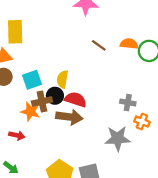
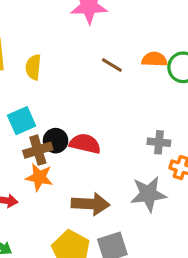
yellow semicircle: (62, 79) -> (33, 67), moved
orange star: (30, 112) -> (39, 177), moved
brown arrow: (69, 117) -> (91, 204), moved

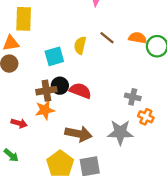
yellow semicircle: (33, 67) -> (80, 45), moved
cyan square: (22, 121) -> (54, 56), moved
orange star: (39, 177) -> (45, 110), turned -30

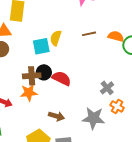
brown line: (107, 38) -> (89, 34), turned -56
yellow semicircle: (80, 45) -> (56, 38), moved
gray cross: (133, 97) -> (107, 88), turned 32
brown arrow: (78, 134) -> (56, 116), size x0.7

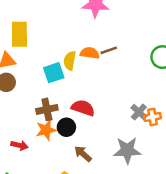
orange semicircle: (116, 36) -> (90, 53), moved
black circle: (44, 72) -> (66, 127), moved
orange cross: (117, 106) -> (153, 117), moved, turned -32
brown arrow: (56, 116) -> (83, 154), turned -147

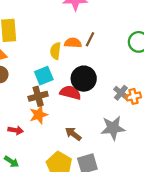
brown line: (109, 50) -> (90, 39), turned -40
cyan square: (54, 73) -> (44, 76), moved
black circle: (66, 127) -> (84, 79), moved, size x1.5

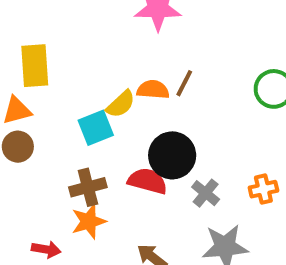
yellow semicircle: (55, 51) -> (121, 104), turned -140
cyan square: (44, 76) -> (96, 128), moved
gray cross: (121, 93) -> (206, 193), moved

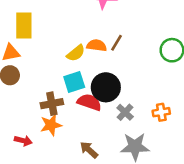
cyan square: (96, 128) -> (74, 82), moved

